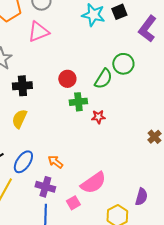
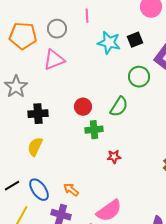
green circle: (123, 64) -> (139, 77), moved
red star: (98, 117) -> (114, 157), moved
blue ellipse: (23, 162) -> (39, 190), turned -70

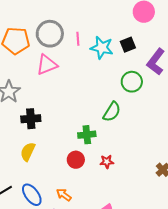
pink line: (87, 16) -> (78, 39), moved
gray circle: (57, 29) -> (50, 34), size x1.4
red circle: (83, 107) -> (76, 160), moved

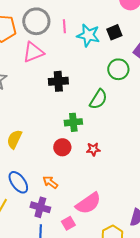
black cross: (31, 119) -> (58, 81), moved

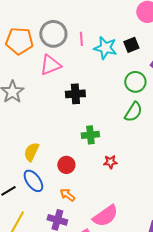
green semicircle: (98, 99) -> (133, 112), moved
red circle: (62, 147) -> (66, 165), moved
blue ellipse: (18, 182) -> (33, 181), moved

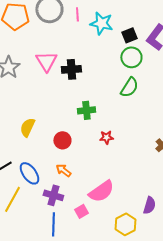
black square: (131, 45) -> (129, 35), moved
pink triangle: (50, 65) -> (46, 61), moved, turned -40
blue ellipse: (33, 181) -> (29, 173), moved

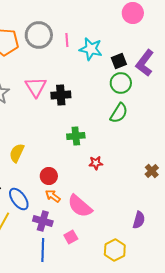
red circle: (62, 140) -> (49, 176), moved
pink semicircle: (101, 191) -> (80, 206), moved, turned 76
purple semicircle: (149, 205) -> (139, 220), moved

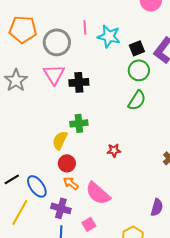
gray circle: (39, 35) -> (57, 42), moved
green cross: (76, 136) -> (79, 123), moved
yellow semicircle: (17, 153) -> (60, 140), moved

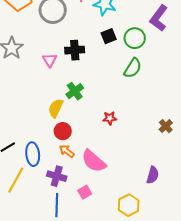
black square: (137, 48) -> (109, 36), moved
pink triangle: (54, 74) -> (50, 60), moved, size x0.7
green cross: (79, 123) -> (75, 91), turned -30
blue ellipse: (37, 186) -> (33, 154), turned 30

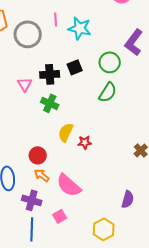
black square: (109, 36) -> (75, 67), moved
green cross: (75, 91) -> (50, 103), moved, turned -30
yellow semicircle: (56, 108) -> (66, 132), moved

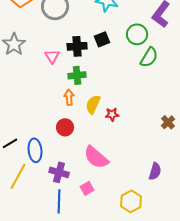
green semicircle: (108, 92) -> (149, 57), moved
green cross: (50, 103) -> (77, 75), turned -30
orange arrow: (42, 175) -> (69, 97), moved, turned 49

